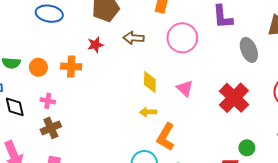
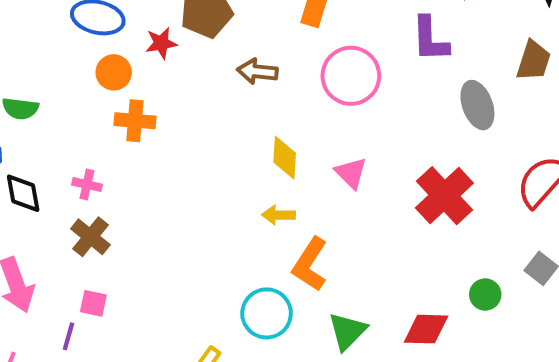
red star: (95, 45) -> (161, 43), moved
orange circle: (38, 67) -> (114, 72), moved
brown cross: (51, 128) -> (90, 237), turned -30
green circle: (247, 148) -> (485, 294), moved

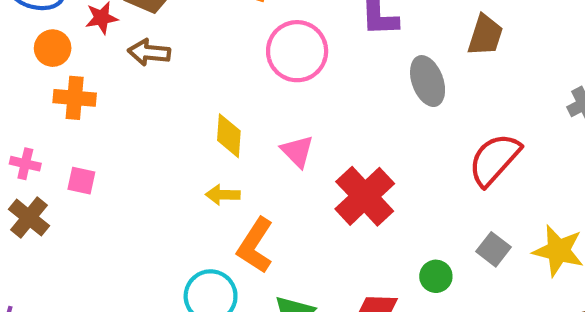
brown arrow: (257, 71) -> (149, 52), moved
red cross: (444, 196) -> (365, 196), moved
pink square: (93, 303) -> (81, 181), moved

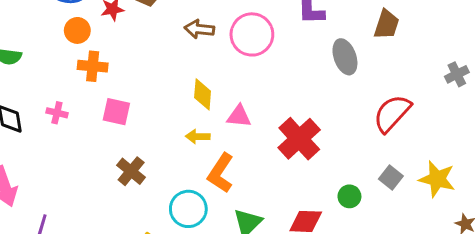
brown arrow: (149, 52) -> (199, 29), moved
pink triangle: (297, 151) -> (239, 116), moved, turned -40
pink square: (81, 181) -> (116, 112), moved, size x1.4
brown cross: (29, 218) -> (131, 171), moved

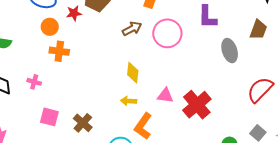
brown arrow: (199, 29) -> (132, 29), turned 144
pink square: (116, 112) -> (49, 117), moved
pink triangle: (239, 116) -> (165, 96), moved

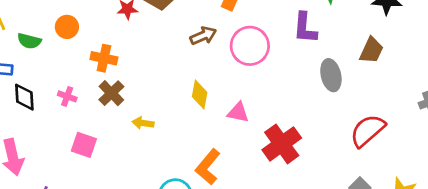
orange circle: (50, 27) -> (67, 27), moved
pink triangle: (165, 96) -> (238, 112), moved
yellow arrow: (129, 101) -> (143, 123), moved
brown cross: (83, 123) -> (111, 93), moved

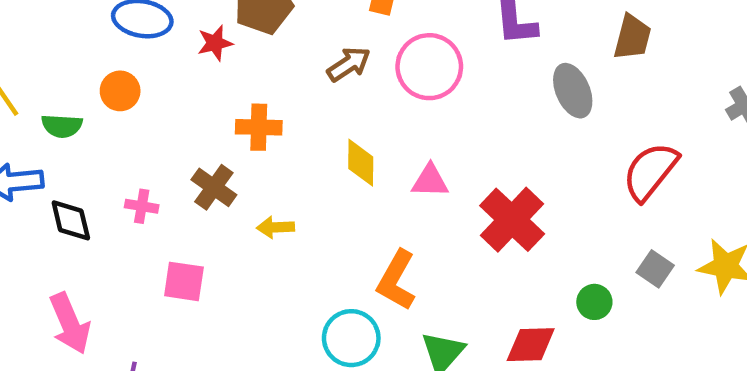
orange cross: (104, 58) -> (259, 127), moved

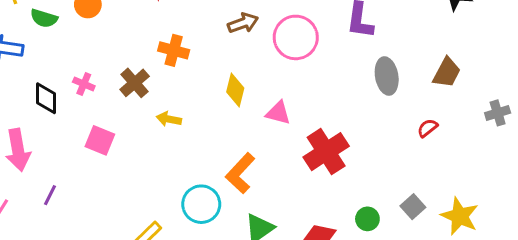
brown trapezoid: (632, 37) -> (447, 73), moved
red semicircle: (650, 171) -> (428, 128), moved, size x0.5
black diamond: (71, 220) -> (46, 98), moved

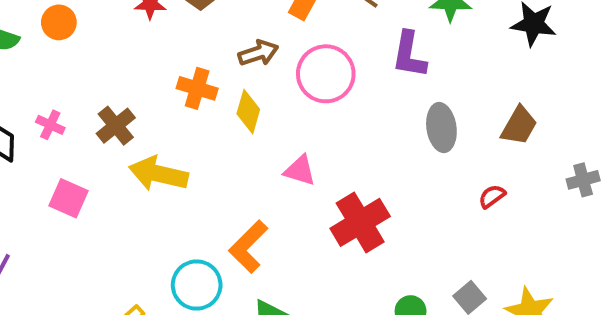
orange cross: (174, 50) -> (197, 88), moved
yellow diamond: (235, 90) -> (248, 112), moved
yellow arrow: (169, 119) -> (158, 174), size x1.8

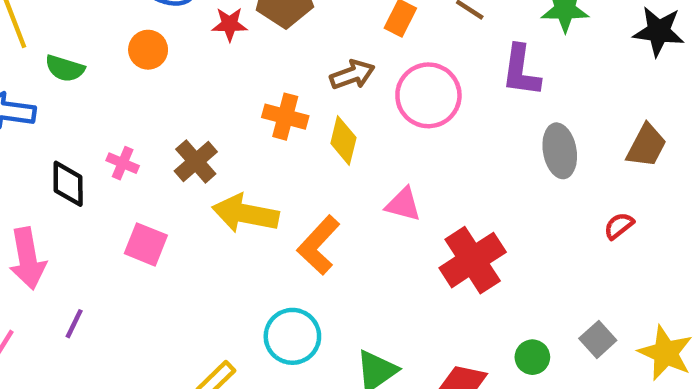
orange circle: (59, 22) -> (148, 50), moved
orange L-shape: (248, 247) -> (319, 245), moved

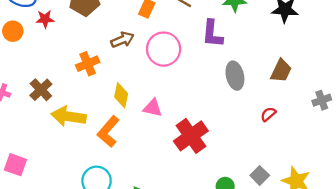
red star: (230, 24) -> (45, 19), moved
orange cross: (285, 117) -> (88, 64), turned -35
yellow diamond: (343, 141) -> (121, 95), moved
pink square: (146, 244) -> (15, 165), moved

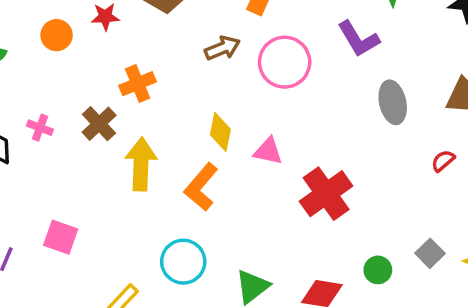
purple L-shape: (212, 34) -> (358, 39), turned -36
orange cross: (88, 64) -> (138, 84), moved
yellow arrow: (69, 116) -> (141, 164), turned 84

